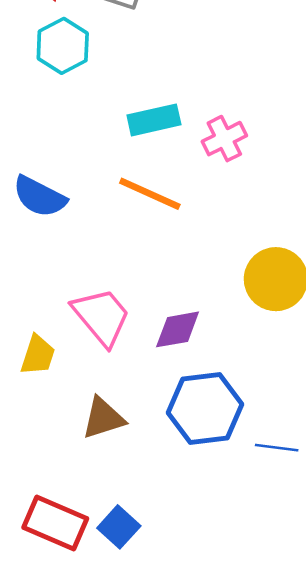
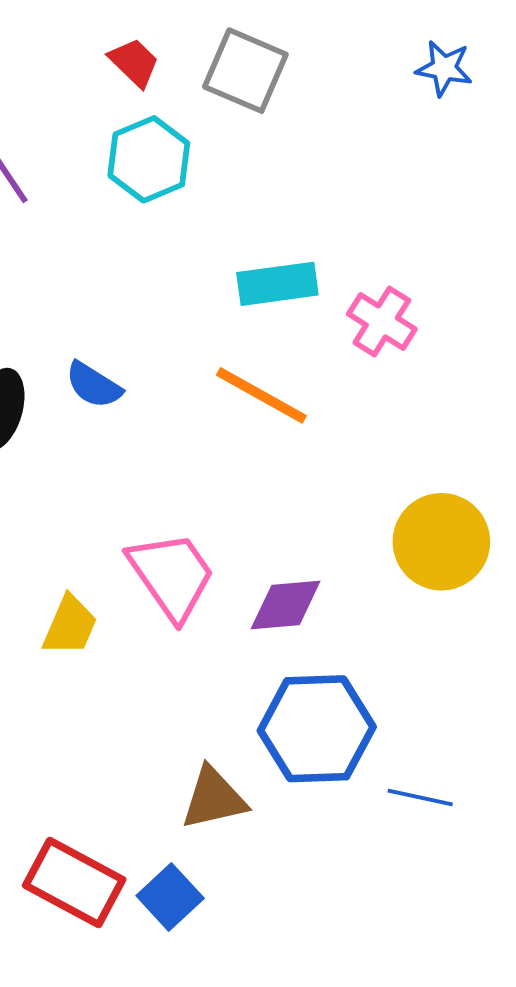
pink cross: (224, 139) -> (382, 321), turned -36
blue semicircle: (39, 197) -> (94, 385), size x0.7
brown triangle: (103, 418) -> (214, 798), moved

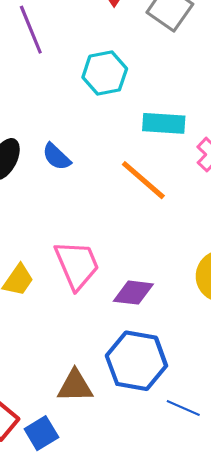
cyan hexagon: (149, 159) -> (105, 73), moved

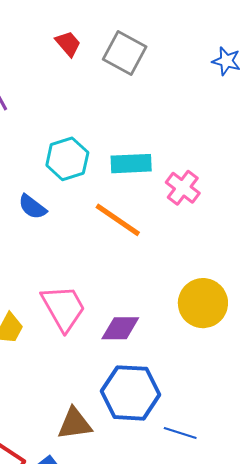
cyan hexagon: (105, 73) -> (67, 159), moved

